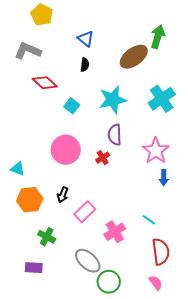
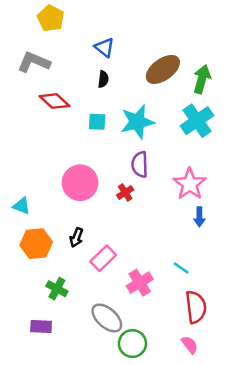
green arrow: (158, 37) -> (202, 79), moved
cyan square: (72, 106) -> (97, 122), moved, turned -35

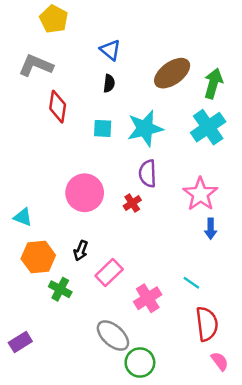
red diamond: (54, 101) -> (58, 107), turned 56
green cross: (57, 289) -> (60, 289), moved
purple rectangle: (41, 326) -> (20, 342), moved, turned -35
pink semicircle: (190, 345) -> (220, 361), moved

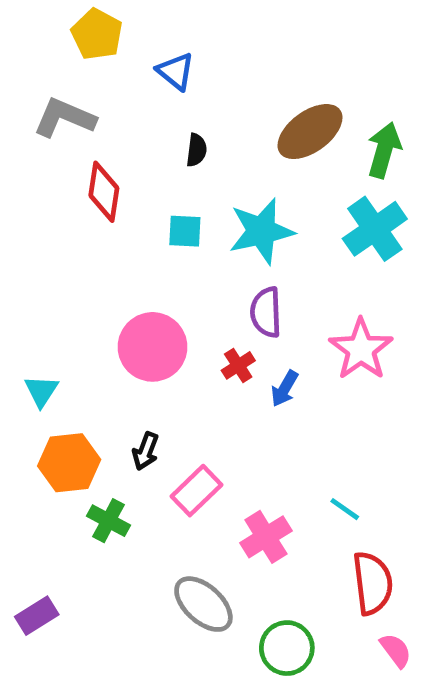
blue triangle: (110, 50) -> (176, 71), moved
cyan triangle: (23, 217) -> (41, 391), turned 42
blue arrow: (211, 229) -> (285, 389), moved, turned 30
green circle: (140, 363) -> (287, 648), moved

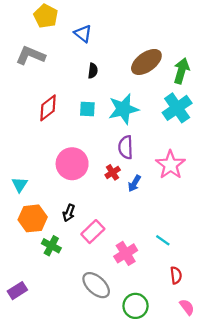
red diamond: (104, 192) -> (48, 108), moved, turned 44
red semicircle: (373, 583) -> (176, 275), size x0.6

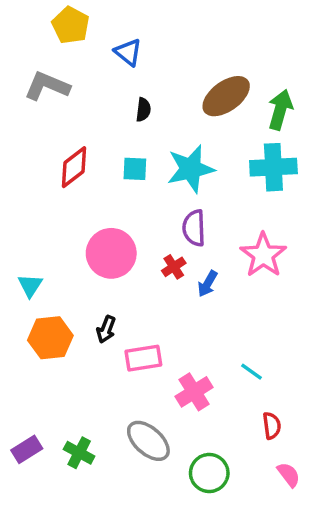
cyan cross: (177, 108) -> (273, 167), turned 32
pink rectangle: (93, 232) -> (143, 358), turned 35
green cross: (51, 246) -> (79, 453), moved

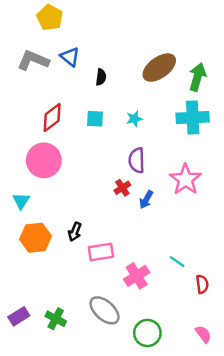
blue triangle: (128, 52) -> (70, 57), moved
cyan star: (191, 169) -> (134, 119), size x0.5
pink circle: (111, 253) -> (44, 160), moved
red semicircle: (272, 426) -> (202, 284), moved

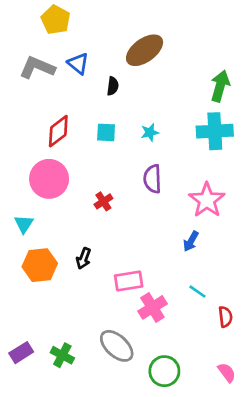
brown ellipse: (159, 68) -> (145, 50), moved
red cross: (122, 188) -> (103, 201), moved
blue arrow: (146, 200) -> (191, 241), moved
pink rectangle: (101, 252) -> (129, 281), moved

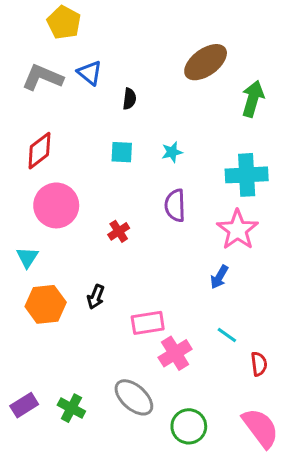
brown ellipse: (145, 50) -> (206, 62), moved
red diamond: (58, 131) -> (39, 151), moved
cyan cross: (215, 131) -> (247, 175), moved
pink semicircle: (227, 372) -> (260, 428), size x1.8

